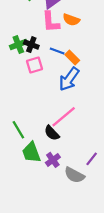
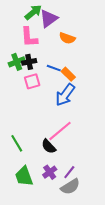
pink L-shape: (51, 22) -> (29, 37), moved
black cross: (31, 45) -> (29, 62), turned -32
green trapezoid: (31, 152) -> (24, 176), moved
purple line: (92, 159) -> (69, 172), moved
gray semicircle: (74, 175) -> (70, 187), turned -60

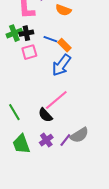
gray semicircle: (70, 187) -> (79, 135), moved

